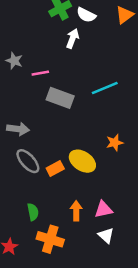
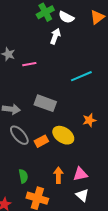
gray rectangle: (60, 98) -> (45, 103), moved

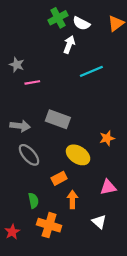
pink line: (29, 64) -> (32, 82), moved
cyan line: (81, 76) -> (91, 71), moved
orange rectangle: (41, 141) -> (59, 178), moved
pink triangle: (80, 174) -> (108, 187), moved

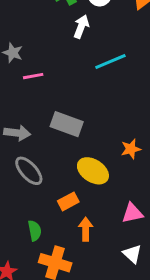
white triangle: (99, 222) -> (132, 254), moved

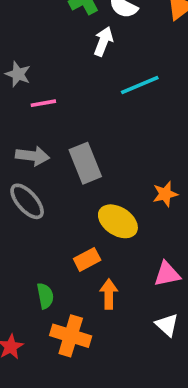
gray rectangle: (67, 124) -> (85, 163), turned 48
gray arrow: (17, 133) -> (32, 156), moved
gray ellipse: (29, 171) -> (27, 201), moved

